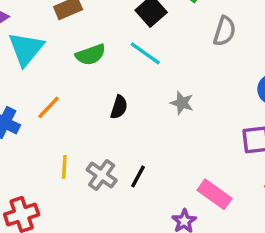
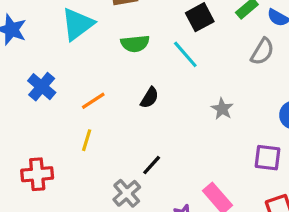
gray star: (182, 103) -> (222, 109), moved
orange line: (49, 107) -> (93, 101), moved
gray cross: (102, 175) -> (127, 193), moved

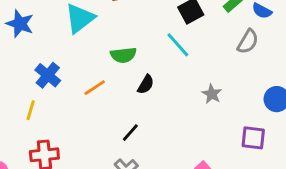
green semicircle: (135, 44) -> (123, 55), moved
yellow line: (87, 140) -> (31, 110), moved
black line: (152, 165) -> (130, 133), moved

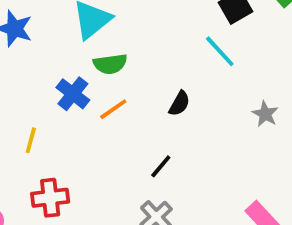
green semicircle: (123, 55) -> (110, 64), moved
blue cross: (48, 75) -> (73, 94), moved

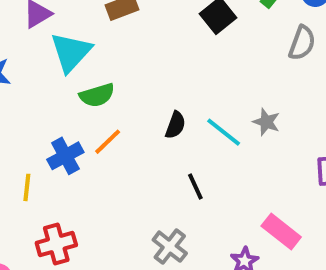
cyan line: (220, 51) -> (224, 132), moved
blue cross: (73, 94) -> (65, 156), moved, turned 32
black line: (161, 166) -> (195, 187), moved, turned -56

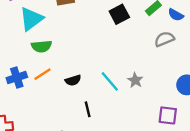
gray semicircle: (302, 43) -> (164, 39), turned -144
black semicircle: (175, 125) -> (73, 80), moved, turned 42

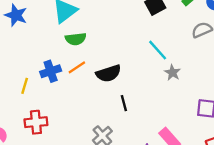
black semicircle: (73, 80) -> (108, 73), size x1.5
cyan line: (110, 81) -> (158, 50), moved

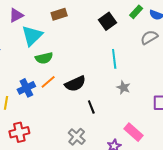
cyan line: (158, 50) -> (114, 59), turned 42
gray star: (172, 73) -> (123, 87), moved

